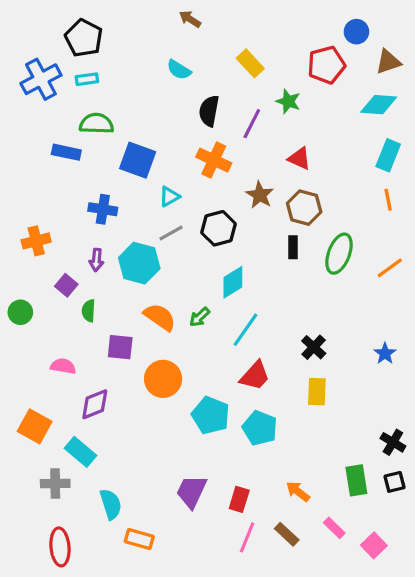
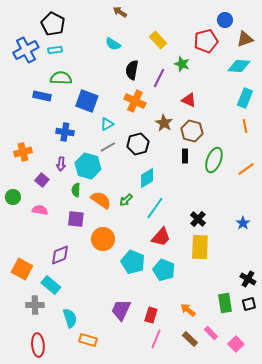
green semicircle: (89, 311) -> (76, 190), moved
pink semicircle: (63, 366) -> (40, 210), moved
yellow rectangle: (317, 392) -> (200, 247), size x1.4
brown rectangle: (287, 534) -> (190, 339), moved

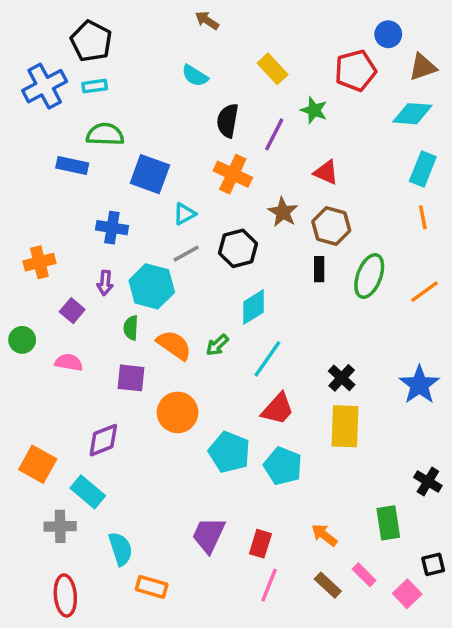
blue star: (243, 223) -> (419, 385), size x1.6
black square: (249, 304) -> (433, 564), moved

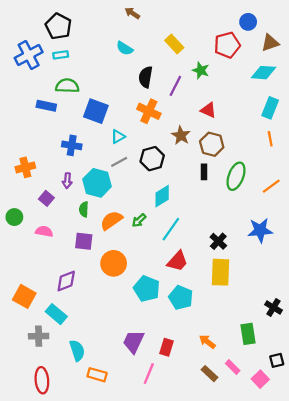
orange semicircle: (174, 345) -> (111, 220), turned -70
blue star: (419, 385) -> (260, 230), moved, turned 30
pink line: (269, 585) -> (149, 374), moved

